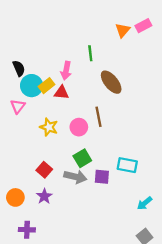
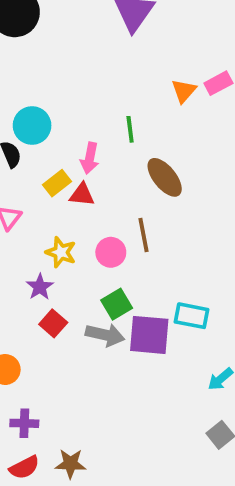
cyan circle: (32, 86) -> (32, 125), moved
purple square: (102, 177) -> (149, 335), size x1.6
purple star: (44, 196) -> (40, 287), moved

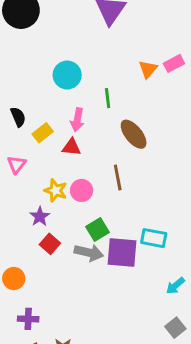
cyan circle: (32, 125) -> (67, 75), moved
yellow rectangle: (57, 183) -> (43, 133), moved
pink circle: (111, 252) -> (82, 190), moved

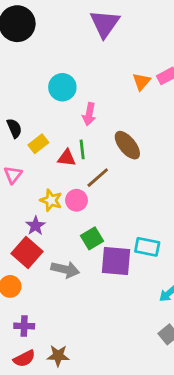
green line: (108, 98) -> (82, 149), moved
pink arrow: (77, 120) -> (89, 114), moved
brown line: (118, 177) -> (98, 178), moved, turned 60
red square: (50, 244) -> (27, 253), moved, size x1.5
gray arrow: (89, 253) -> (65, 269), moved

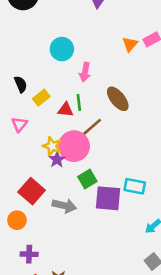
pink circle: (76, 200) -> (74, 146), size x1.6
purple star: (36, 226) -> (57, 160), moved

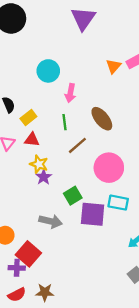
red triangle: (66, 110) -> (32, 140), moved
pink circle: (74, 146) -> (109, 168), moved
red square: (32, 191) -> (28, 254), moved

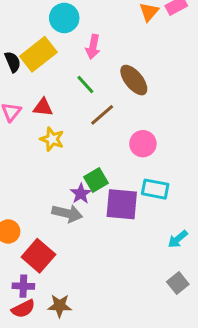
yellow rectangle: (28, 118) -> (38, 54), moved, size x1.6
green line: (65, 122) -> (85, 85), turned -35
pink circle: (109, 168) -> (143, 144), size x0.7
purple star: (44, 177) -> (81, 194), moved
purple cross: (17, 268) -> (23, 286), moved

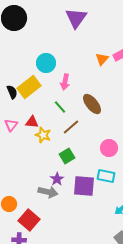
yellow star: (52, 139) -> (43, 135), moved
pink circle: (143, 144) -> (109, 148), moved
green square: (96, 180) -> (67, 156), moved

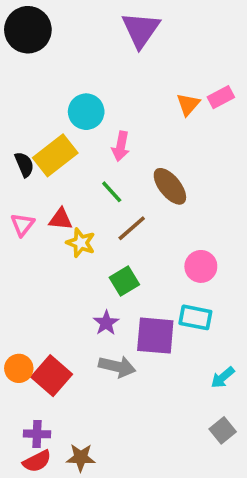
gray arrow: (48, 192) -> (117, 367), moved
red square: (29, 220) -> (52, 376), moved

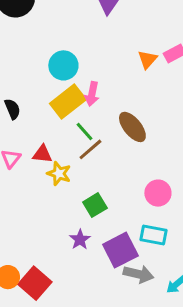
yellow rectangle: (55, 155) -> (68, 101), moved
brown line: (132, 228) -> (90, 149), moved
purple square: (155, 336) -> (120, 250), turned -32
gray arrow: (117, 367) -> (138, 274), moved

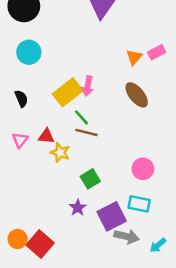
cyan circle: (63, 65) -> (29, 52), moved
brown ellipse: (132, 127) -> (137, 95), moved
brown line: (90, 149) -> (86, 132), turned 55

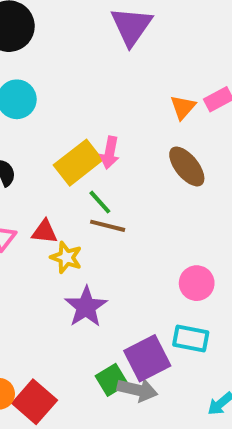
green square: (90, 179) -> (112, 380), moved
purple star: (78, 208) -> (86, 307), moved, size x1.5
gray arrow: (127, 236) -> (137, 390), moved

